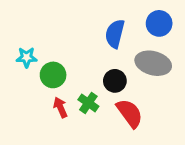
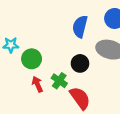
red semicircle: (130, 113) -> (80, 98), moved

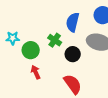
green cross: (59, 81) -> (55, 40), moved

